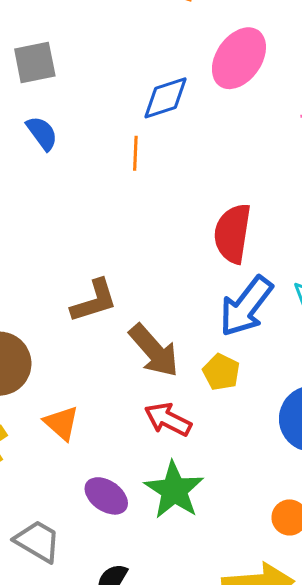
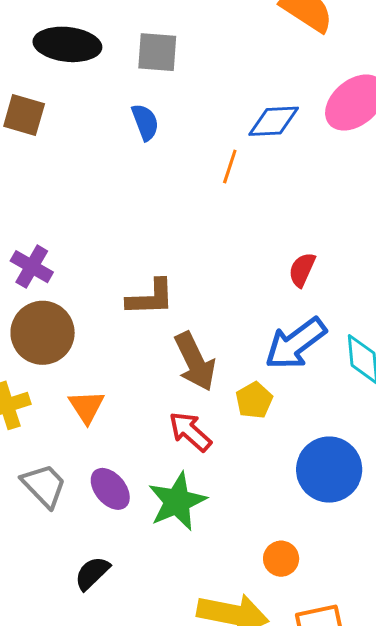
red semicircle: (232, 233) -> (302, 270), size x0.6
gray trapezoid: (38, 541) -> (44, 486), moved

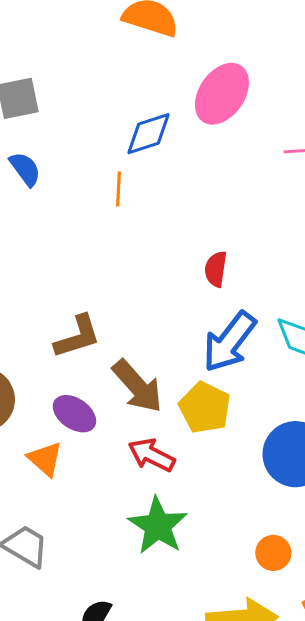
yellow pentagon: (254, 400) -> (205, 408), size x1.4
purple ellipse: (110, 489) -> (74, 414), moved

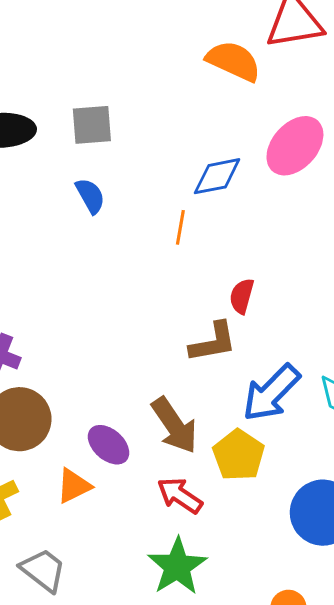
red semicircle: (216, 269) -> (242, 296), moved
brown L-shape: (77, 337) -> (213, 342), moved
orange triangle: (45, 459) -> (74, 486), turned 45

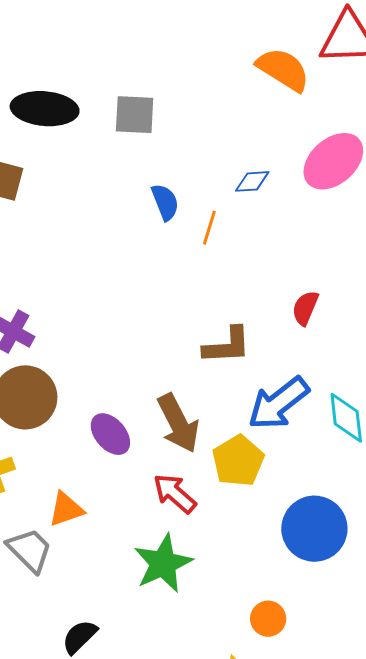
blue diamond: (217, 176) -> (252, 181), size x0.7
blue semicircle: (90, 196) -> (165, 202), moved
red semicircle: (242, 296) -> (305, 308), moved
orange triangle: (74, 486) -> (66, 509), moved

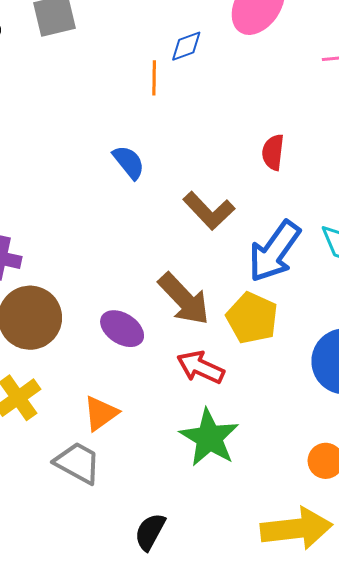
blue semicircle: (165, 202) -> (129, 162), moved
orange line: (209, 228) -> (154, 78), moved
brown L-shape: (227, 346) -> (209, 211), turned 66

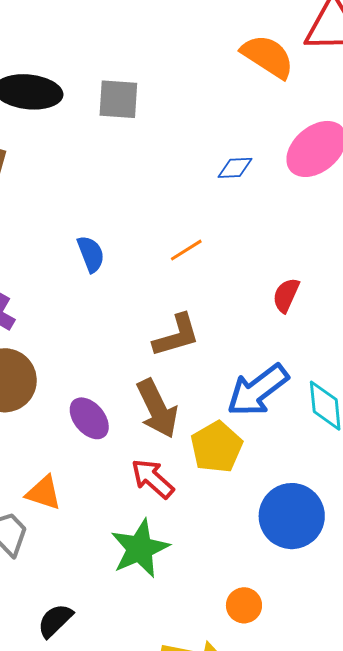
orange line: (154, 78) -> (186, 250), moved, turned 40
blue semicircle: (129, 162) -> (91, 254), moved
brown L-shape: (209, 211) -> (176, 336), moved, turned -80
orange triangle: (101, 413) -> (44, 493), turned 36

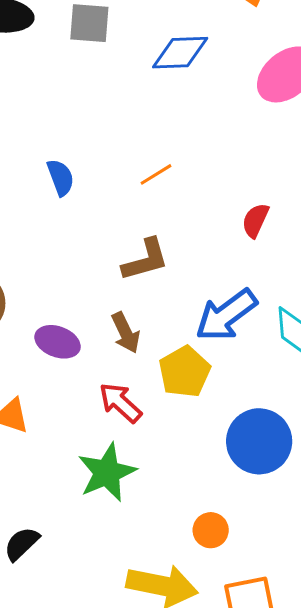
blue diamond: (235, 168) -> (180, 53), moved, size x1.6
brown arrow: (157, 409) -> (126, 333), size x0.7
purple ellipse: (89, 418) -> (58, 342), turned -30

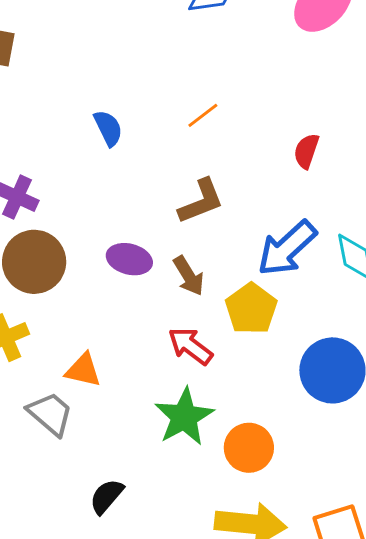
purple ellipse: (58, 342) -> (129, 259), moved
orange circle: (211, 530) -> (249, 448), moved, size x1.4

